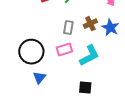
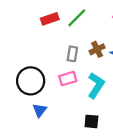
cyan L-shape: (89, 56) -> (96, 85), turned -30

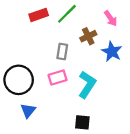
brown cross: (97, 49) -> (88, 36), moved

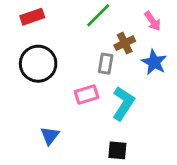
red rectangle: (39, 15) -> (32, 17), moved
gray rectangle: (62, 52) -> (106, 64), moved
black circle: (19, 80) -> (38, 64), moved

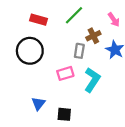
red rectangle: (32, 17) -> (38, 20), moved, turned 35
black square: (117, 150) -> (64, 114), moved

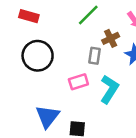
red rectangle: (38, 20) -> (29, 16), moved
blue triangle: (38, 104) -> (47, 116), size x1.5

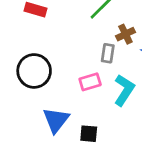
black circle: (38, 56) -> (34, 71), moved

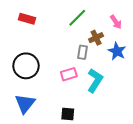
blue triangle: (56, 120) -> (25, 103), moved

